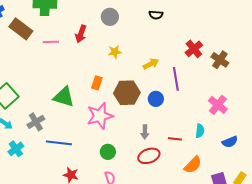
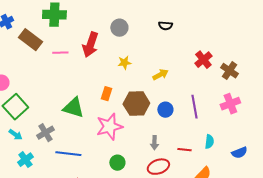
red arrow: (81, 34) -> (90, 45), size x1.4
purple line: (176, 79) -> (194, 107), moved
pink cross: (218, 105) -> (230, 104), moved, turned 30

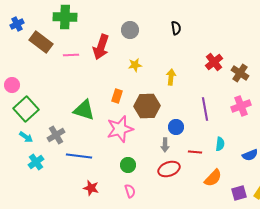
black semicircle: (165, 26) -> (176, 28), turned -104
yellow arrow: (160, 75) -> (171, 77), turned -56
blue circle: (165, 110) -> (176, 127), moved

